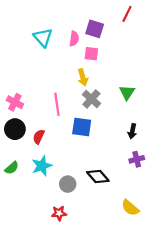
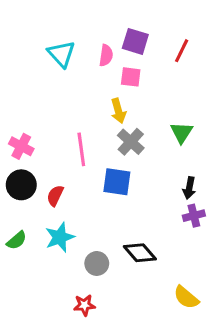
red line: (127, 14) -> (182, 51), moved
purple cross: (137, 159) -> (194, 216), moved

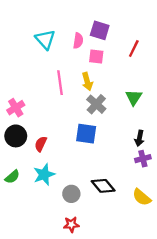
red line: (182, 51) -> (134, 49), moved
pink cross: (21, 146) -> (16, 108), turned 30
pink line: (81, 149) -> (60, 83), moved
yellow semicircle: (186, 297) -> (142, 197), moved
red star: (84, 305) -> (71, 224), moved

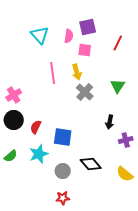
purple square: (100, 30) -> (88, 27), turned -30
blue square: (86, 134) -> (63, 137), moved
black arrow: (139, 138) -> (110, 122), moved

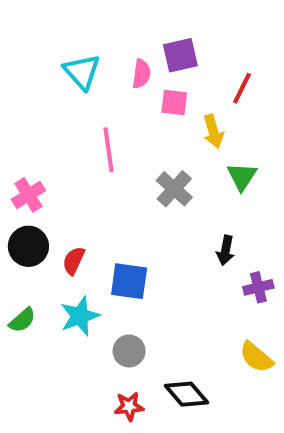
yellow arrow: (77, 72) -> (213, 131), moved
black diamond: (91, 164) -> (187, 394), moved

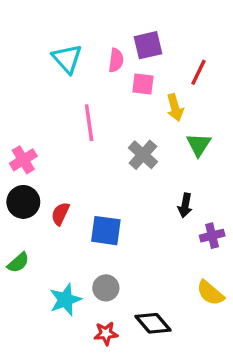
cyan star: (80, 316) -> (65, 300), moved

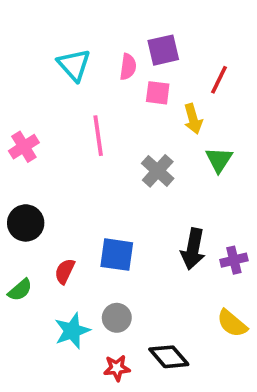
pink cross: (23, 160) -> (24, 147), moved
black arrow: (185, 205) -> (193, 249), moved, size x1.5
red semicircle: (60, 214) -> (65, 271), moved

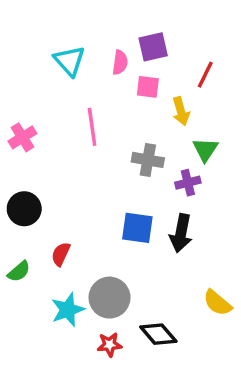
gray cross: (158, 171) -> (148, 160), turned -32
blue square: (117, 255) -> (137, 228), moved
purple cross: (234, 260) -> (188, 183), moved
gray circle: (117, 318) -> (110, 298), size x1.5

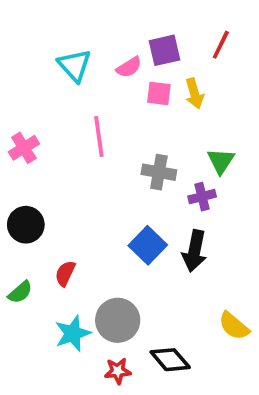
pink semicircle: (120, 62) -> (129, 67), turned 50
red line: (205, 75) -> (221, 45), moved
yellow arrow: (181, 111) -> (195, 93), moved
blue square: (137, 228) -> (148, 245), turned 36

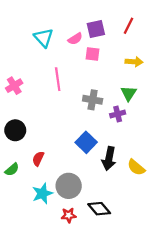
yellow arrow: (195, 93) -> (134, 62), moved, turned -70
black arrow: (195, 251) -> (109, 159), moved
yellow semicircle: (234, 326) -> (136, 167), moved

